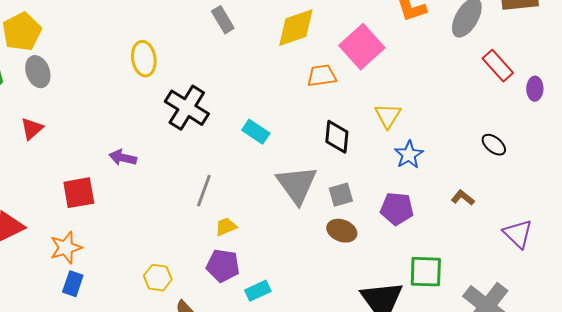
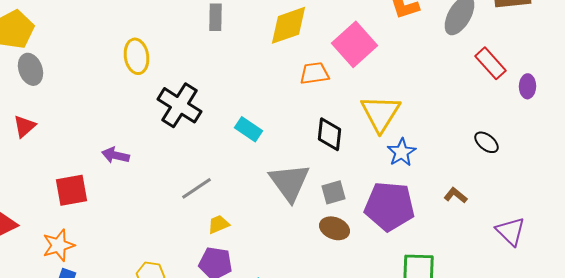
gray rectangle: (223, 20) -> (216, 17), turned 32
yellow triangle: (388, 116) -> (380, 113), size x1.5
gray line: (204, 191) -> (196, 188), turned 36
purple pentagon: (397, 209) -> (390, 206), size x1.5

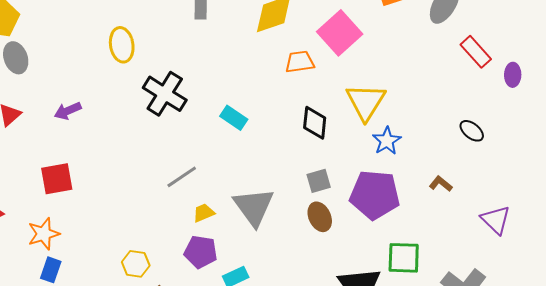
purple arrow: (116, 155) -> (68, 111), moved, turned -36
gray triangle: (290, 182) -> (254, 207), moved
brown ellipse: (334, 228) -> (320, 217), turned 44

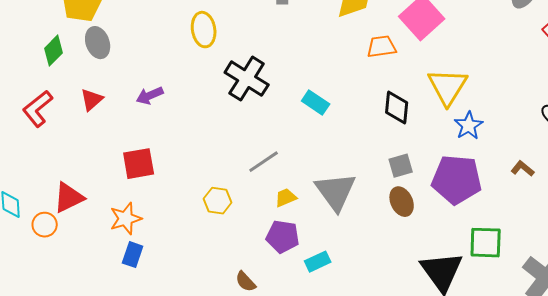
yellow hexagon: (136, 264) -> (218, 201), moved

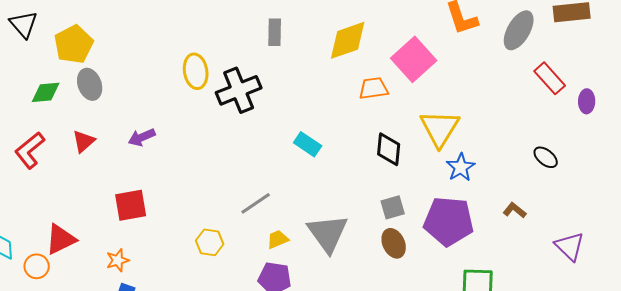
green diamond: (54, 51) -> (46, 92), turned 40
black cross: (247, 79) -> (239, 90), moved, turned 36
orange star: (126, 219) -> (118, 260), size x0.7

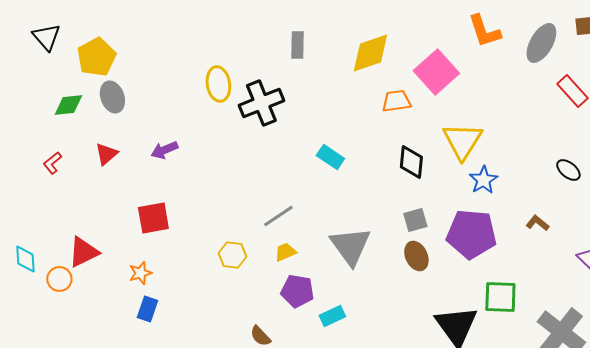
red L-shape: (30, 150) -> (52, 163), size x0.6
yellow trapezoid: (278, 239) -> (285, 252), moved

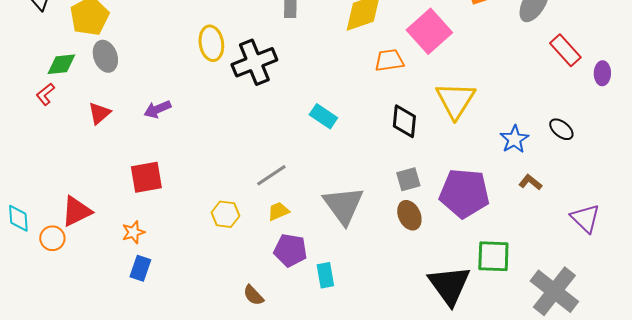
red L-shape: (52, 163) -> (45, 94), moved
blue star: (483, 180) -> (514, 139), moved
cyan rectangle: (332, 316) -> (325, 275), turned -75

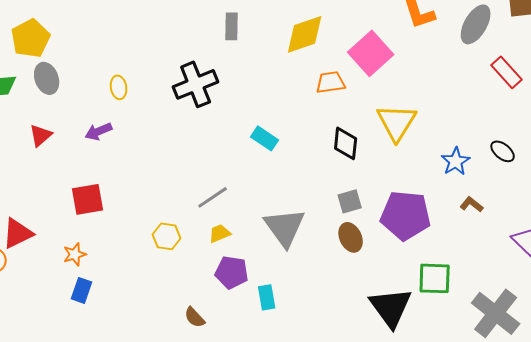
yellow ellipse: (211, 43) -> (119, 87), moved, size x0.7

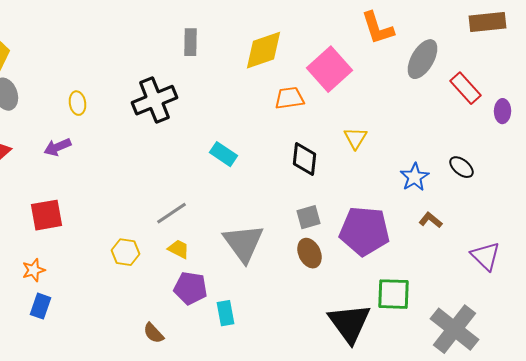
gray ellipse: (476, 24) -> (422, 59), moved
yellow triangle: (397, 122) -> (356, 138), size x0.6
yellow trapezoid: (220, 233) -> (178, 249), turned 50

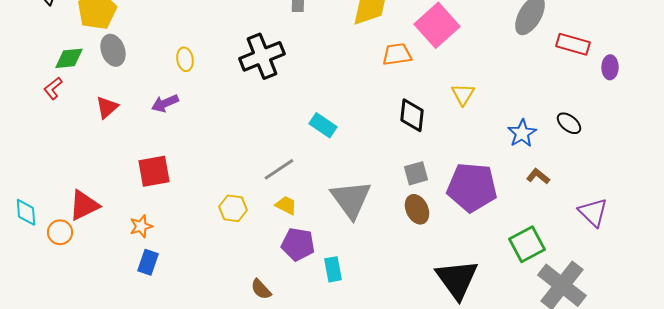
red rectangle: (466, 88) -> (573, 44), turned -32
cyan rectangle: (224, 154) -> (323, 125), moved
green square: (394, 294) -> (527, 244), moved, turned -30

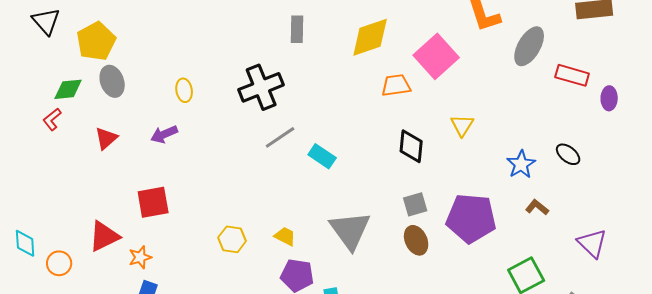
gray line: (279, 169) -> (280, 137), moved
red triangle: (84, 205) -> (104, 236), moved

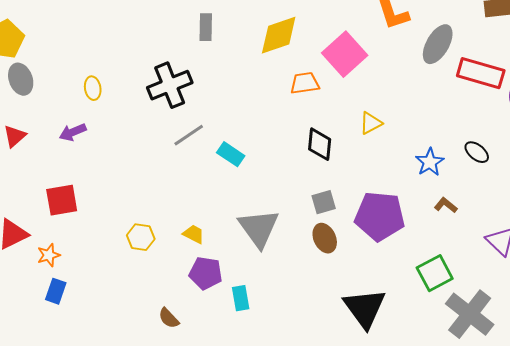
red rectangle: (572, 75) -> (481, 73), size x1.4
yellow triangle: (462, 125) -> (371, 123), turned 30

